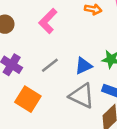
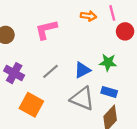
pink L-shape: (48, 21) -> (46, 29), turned 35

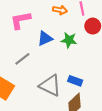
green star: (108, 62) -> (69, 40), moved
blue triangle: (82, 70) -> (45, 39), moved

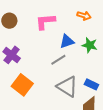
gray line: (22, 59) -> (58, 60), moved

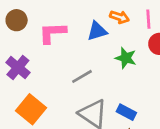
pink L-shape: (45, 22) -> (52, 33), moved
blue triangle: (67, 41) -> (97, 31), moved

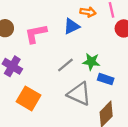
green star: (126, 58) -> (91, 62), moved
blue rectangle: (126, 112) -> (106, 79), moved

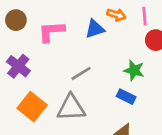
green star: (91, 62) -> (134, 70), moved
gray triangle: (79, 94) -> (71, 108), moved, turned -35

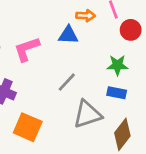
blue triangle: (95, 29) -> (68, 35), turned 35
gray triangle: (71, 108) -> (87, 114), moved

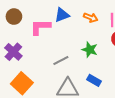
blue triangle: (68, 35) -> (62, 15), moved, turned -42
green star: (117, 65) -> (90, 50), moved

